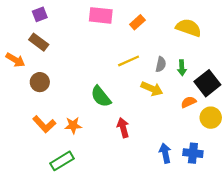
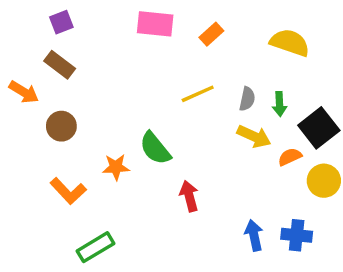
yellow arrow: (152, 89) -> (254, 136), moved
orange star: (73, 125) -> (116, 167), moved

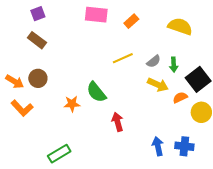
orange arrow: (24, 92) -> (15, 82), moved
gray semicircle: (247, 99) -> (154, 61), turned 40
orange L-shape: (68, 191) -> (22, 108), moved

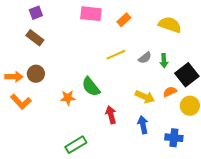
orange arrow: (15, 82) -> (14, 77), turned -30
yellow arrow: (158, 85) -> (145, 97), moved
blue arrow: (158, 146) -> (143, 125), moved
green rectangle: (59, 154) -> (76, 145), moved

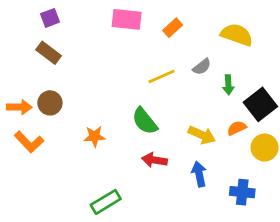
gray semicircle: (145, 58) -> (202, 67), moved
green semicircle: (91, 87) -> (145, 121), moved
red arrow: (111, 115) -> (154, 160), turned -66

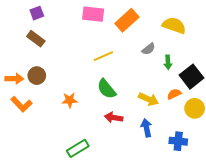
orange rectangle: (173, 28) -> (127, 20), size x1.6
yellow line: (161, 76) -> (103, 56), moved

